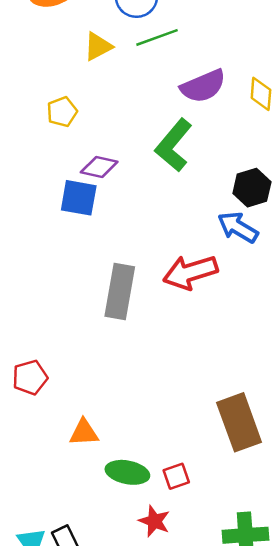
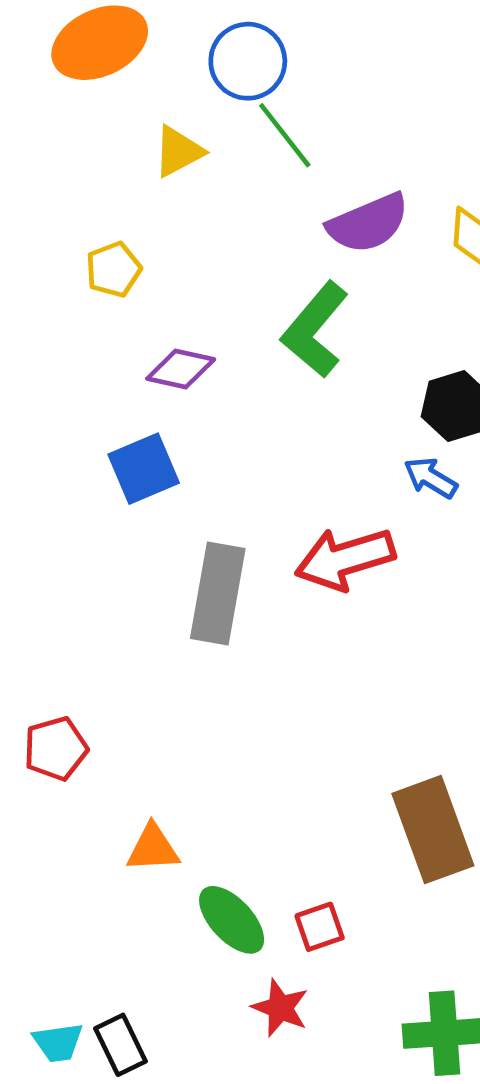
green line: (157, 37) -> (285, 135), turned 72
blue square: (79, 198) -> (144, 469), moved, turned -33
blue arrow: (238, 227) -> (431, 478), size x0.7
green ellipse: (127, 472) -> (232, 920), turned 36

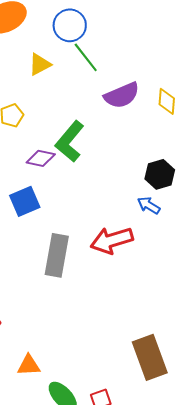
green L-shape: (315, 330) -> (70, 141), moved

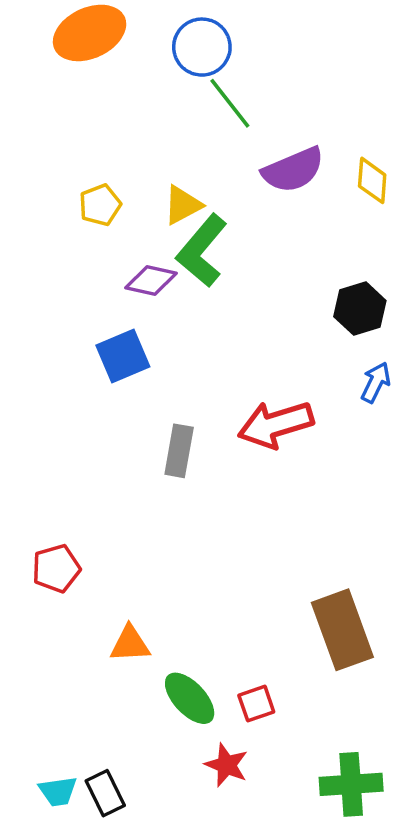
yellow triangle: (40, 64) -> (183, 205), moved
blue arrow: (149, 205) -> (376, 382), moved, turned 85
gray rectangle: (57, 255) -> (179, 451), size x0.7

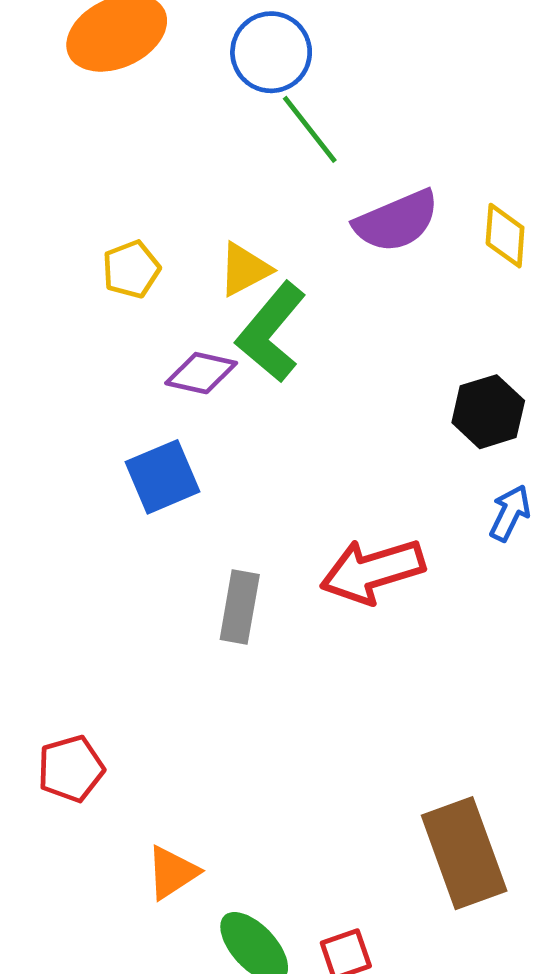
orange triangle: (130, 644) -> (172, 872), turned -30

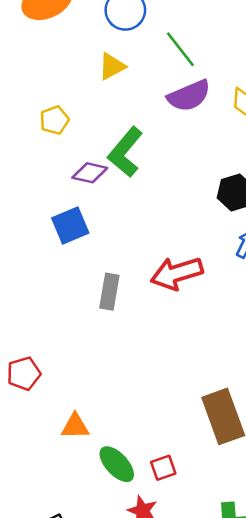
green line: (310, 129) -> (180, 49), moved
yellow triangle: (245, 269) -> (112, 66), moved
orange triangle: (172, 872) -> (75, 426), turned 32

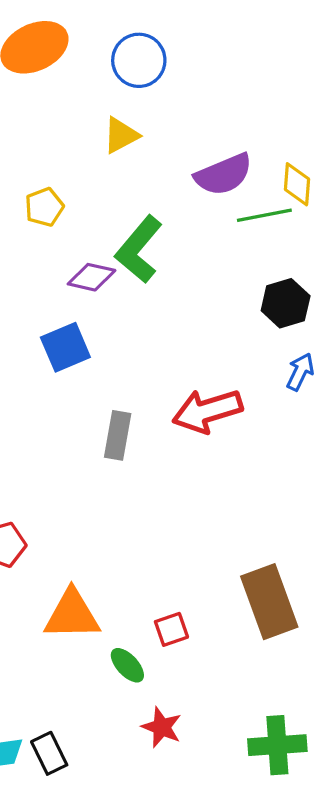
green line: (180, 49) -> (264, 215), moved, turned -63
orange triangle: (75, 426) -> (72, 615), size x1.5
green ellipse: (117, 464) -> (127, 665), size x0.7
red square: (163, 468) -> (171, 629), moved

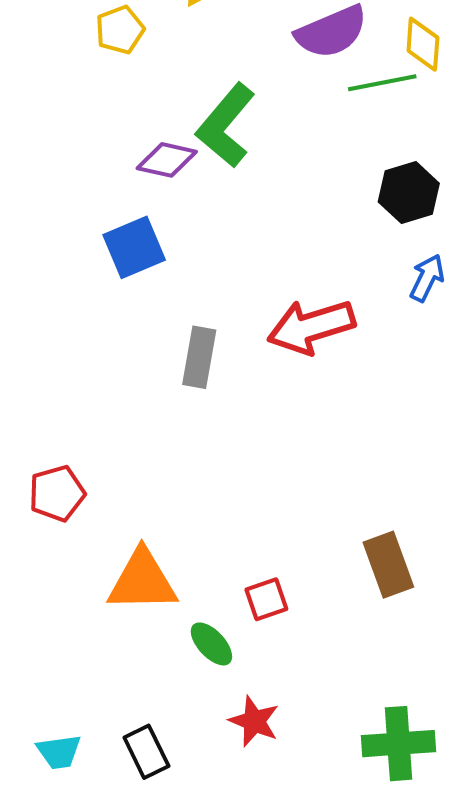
yellow pentagon: (44, 207) -> (120, 30), moved
brown rectangle: (269, 602) -> (388, 565), size x0.7
black rectangle: (49, 753) -> (146, 752), moved

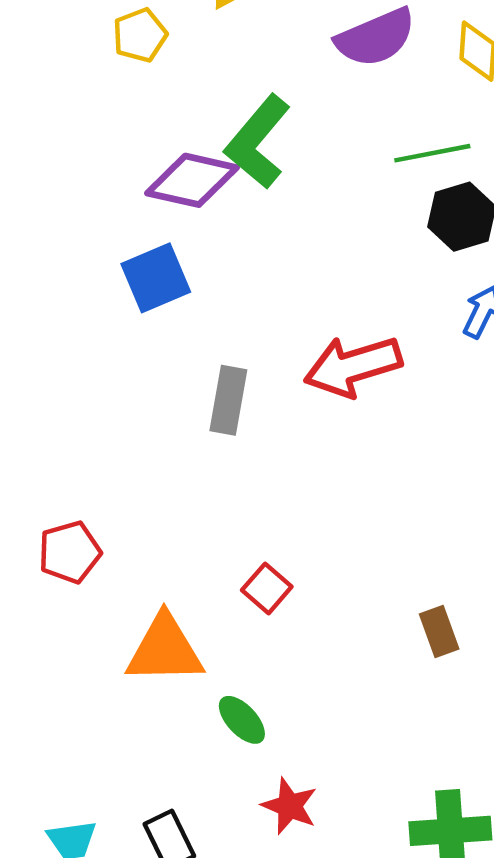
green line: (382, 83) -> (432, 153), moved
purple diamond: (167, 160) -> (192, 180), size x1.4
brown rectangle: (388, 565) -> (439, 631), size x0.7
red square: (266, 599) -> (267, 588), moved, turned -30

